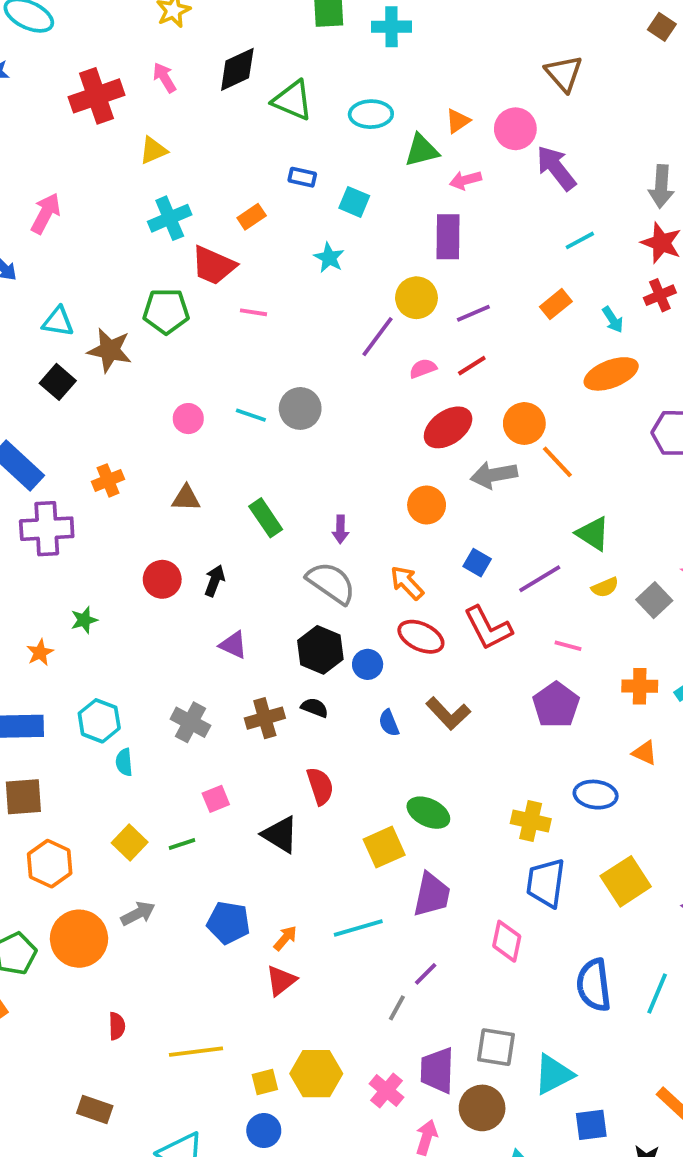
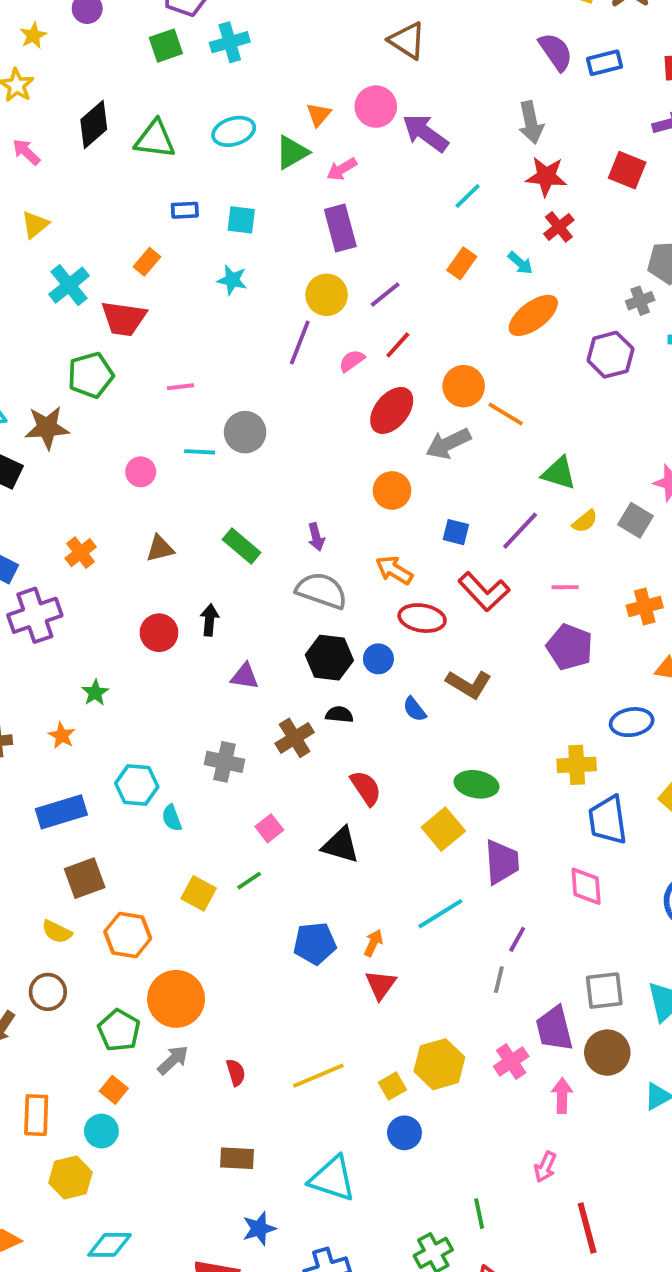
pink line: (254, 312) -> (181, 387), moved
gray arrow: (138, 913) -> (173, 1060), moved
pink cross: (387, 1090) -> (511, 1061), turned 32

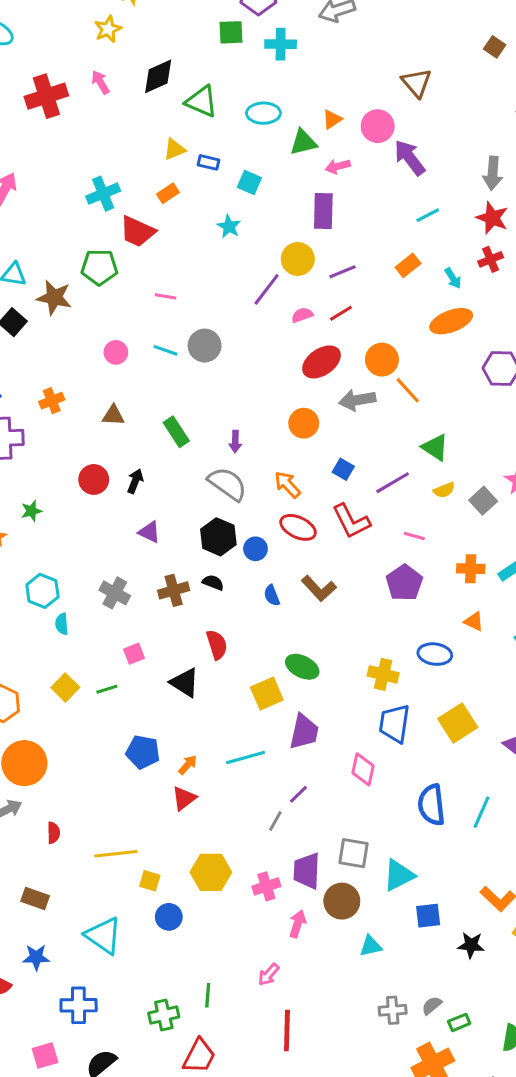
yellow triangle: (35, 225) -> (175, 149), moved
yellow square: (392, 1086) -> (150, 881), moved, turned 30

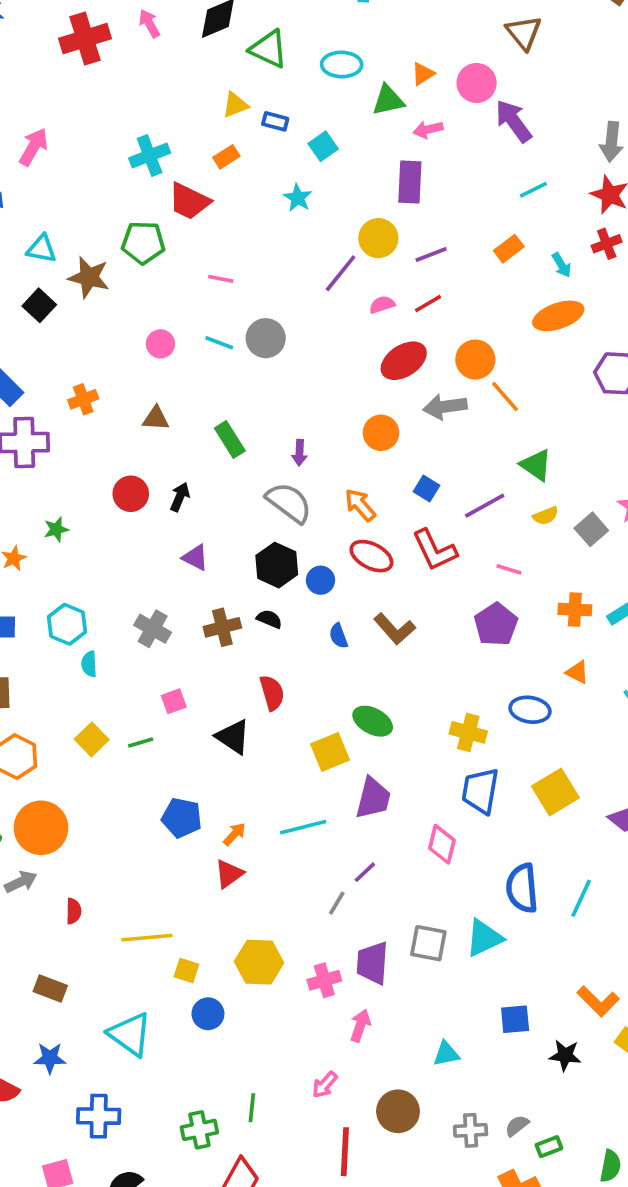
cyan square: (249, 183) -> (323, 146), turned 30
cyan triangle: (399, 875) -> (484, 938), moved
brown circle: (342, 901) -> (398, 1111), moved

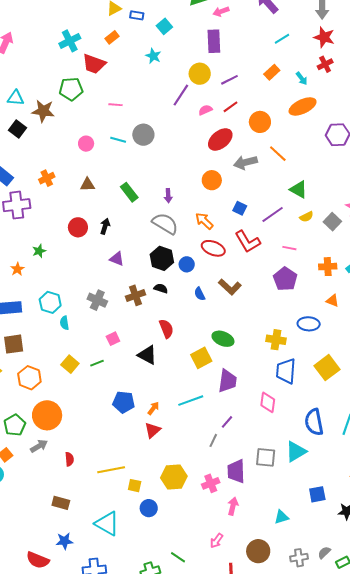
orange circle: (475, 360) -> (260, 122), moved
green line: (252, 1108) -> (178, 557), turned -56

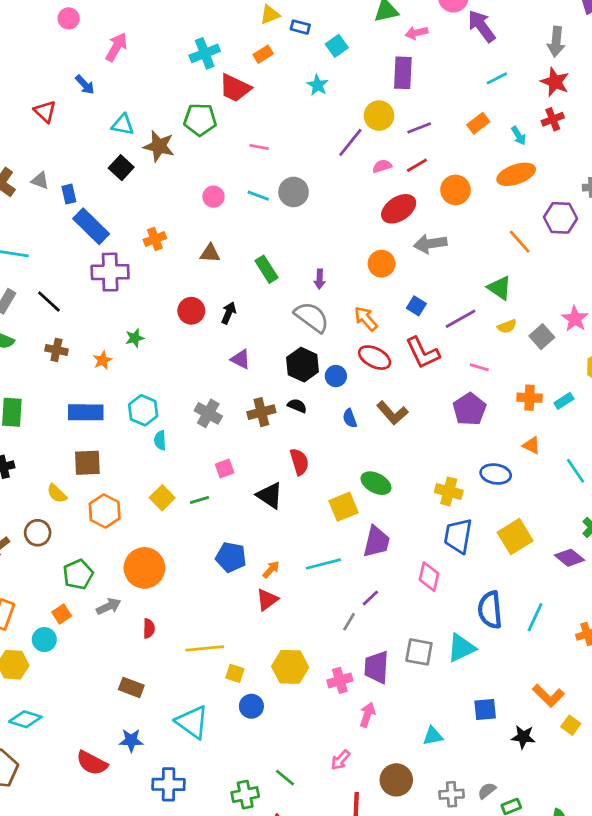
orange line: (278, 154) -> (520, 242), moved
orange circle: (47, 415) -> (144, 568), moved

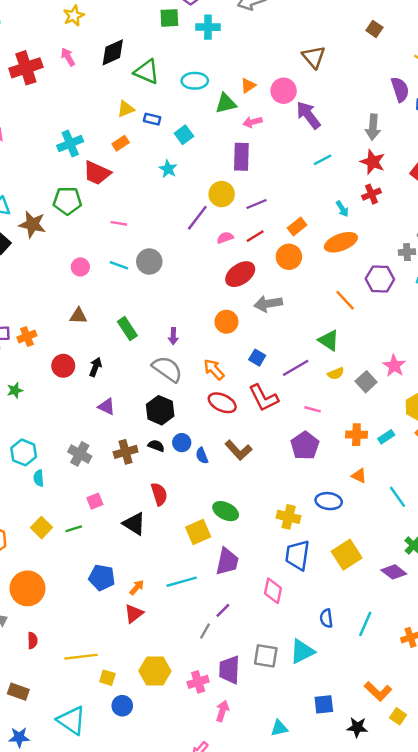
orange rectangle: (478, 123) -> (297, 227), moved
orange cross: (155, 239) -> (27, 337), moved
blue circle: (336, 376) -> (182, 443), moved
blue semicircle: (490, 610) -> (326, 618), size x0.6

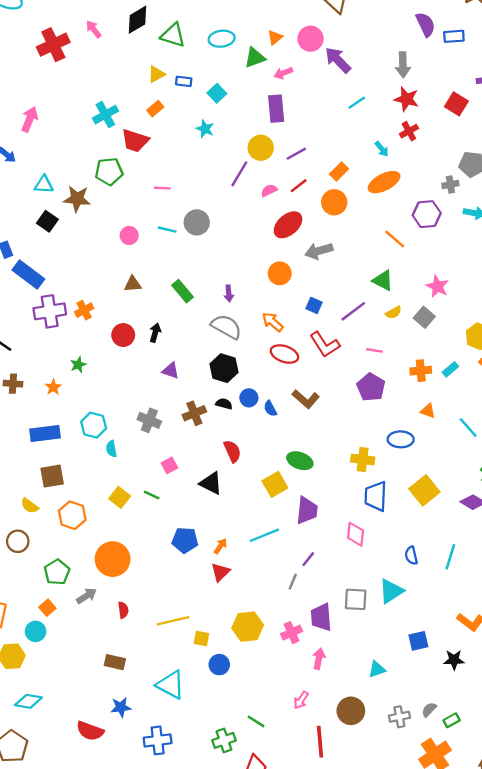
pink star: (394, 366) -> (437, 286), moved
green line: (74, 529) -> (152, 495), turned 49

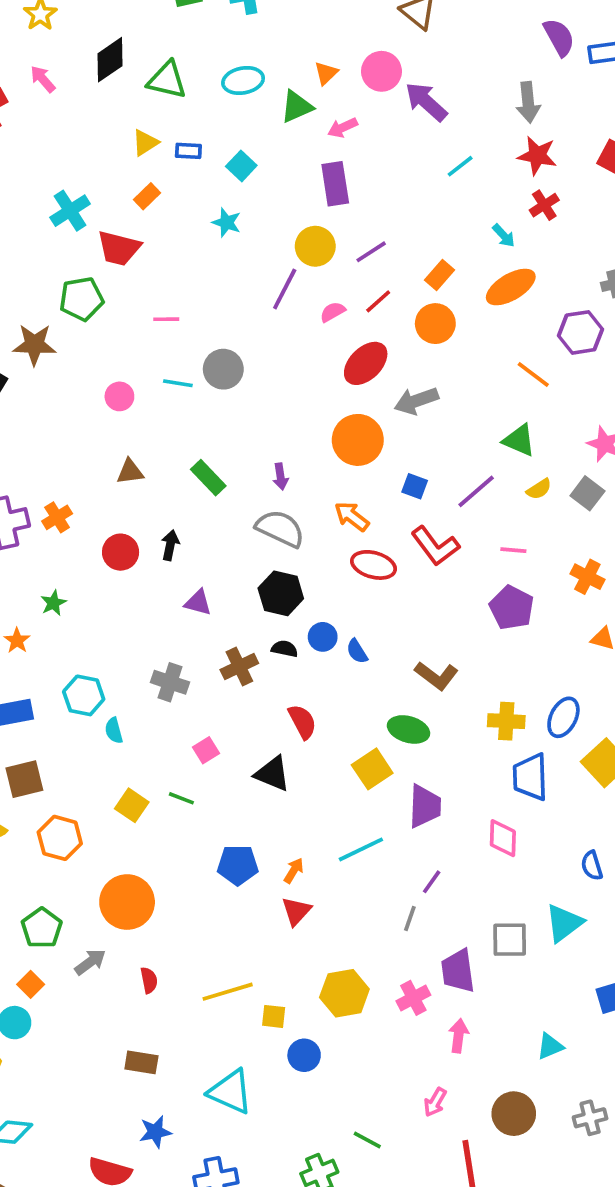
orange circle: (280, 273) -> (358, 440), size x1.4
orange cross: (421, 371) -> (587, 577), turned 36
brown L-shape: (306, 399) -> (436, 676), moved
blue ellipse: (401, 439) -> (563, 717), moved, turned -60

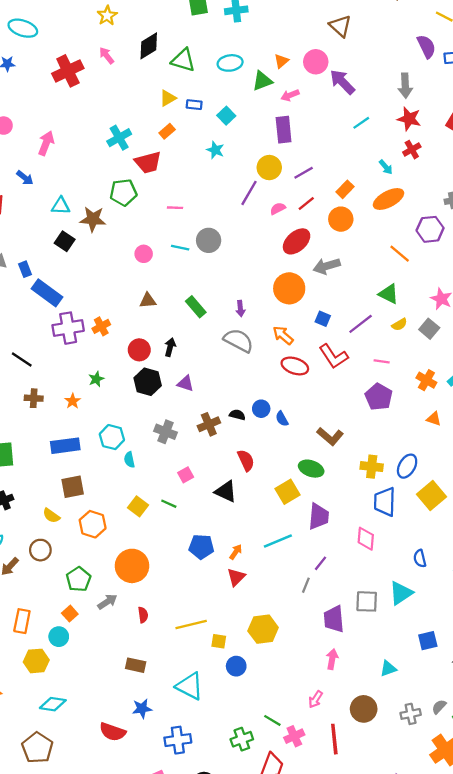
red trapezoid: (119, 248) -> (148, 162), turned -32
black hexagon: (281, 593) -> (148, 382), moved
pink cross: (413, 998) -> (294, 736), moved

